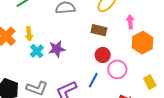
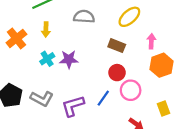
yellow arrow: (29, 34) -> (46, 30), moved

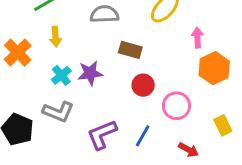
brown rectangle: (117, 46) -> (130, 50), moved
red circle: (117, 73) -> (143, 85), moved
blue line: (103, 98) -> (143, 136), moved
gray L-shape: (42, 99) -> (58, 112), moved

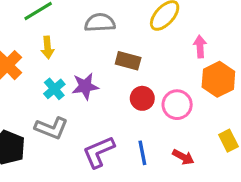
pink circle: (176, 106) -> (177, 105), moved
blue line: (143, 136) -> (142, 153), turned -40
red arrow: (188, 150) -> (183, 157), moved

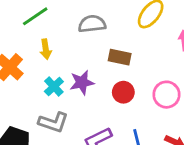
red circle: (142, 98) -> (123, 92), moved

